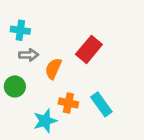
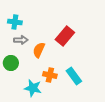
cyan star: (45, 121) -> (33, 88), turned 30

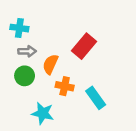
green circle: (11, 63) -> (25, 76), moved
orange cross: (50, 75) -> (65, 86), moved

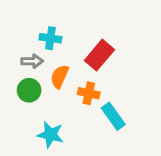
cyan cross: (19, 28) -> (50, 38), moved
orange cross: (65, 86) -> (89, 93), moved

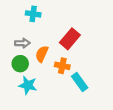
cyan cross: (50, 38) -> (33, 14), moved
cyan star: (50, 135) -> (28, 85), moved

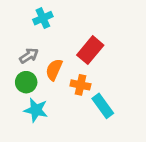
cyan cross: (33, 14) -> (43, 18), turned -32
gray arrow: (22, 43) -> (29, 56), turned -32

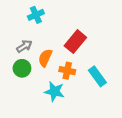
cyan rectangle: (103, 106) -> (97, 76), moved
cyan star: (36, 110) -> (54, 91), moved

